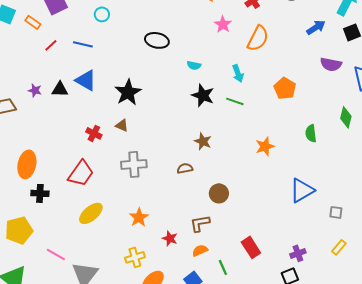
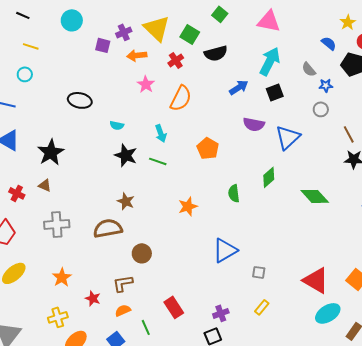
green diamond: (346, 117) -> (269, 177), turned 35
brown semicircle: (185, 168) -> (108, 228), size x1.8

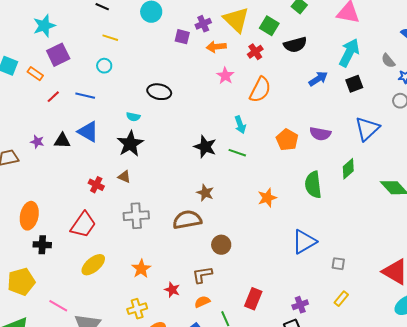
purple semicircle: (254, 124) -> (320, 134), moved
cyan semicircle: (117, 125) -> (133, 117), moved
green semicircle: (234, 193) -> (313, 185), size x1.5
red rectangle: (174, 307) -> (253, 299), turned 55

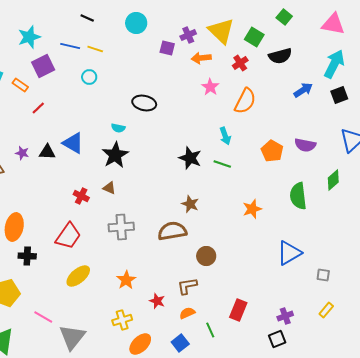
blue line: (85, 96) -> (70, 46), moved

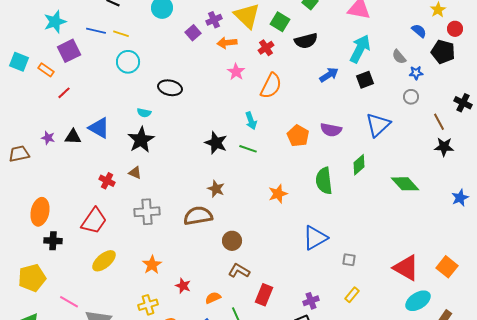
purple square: (167, 48) -> (193, 33), turned 35
cyan circle: (89, 77) -> (128, 62), moved, size x1.5
brown L-shape: (187, 286) -> (239, 271), moved, turned 40

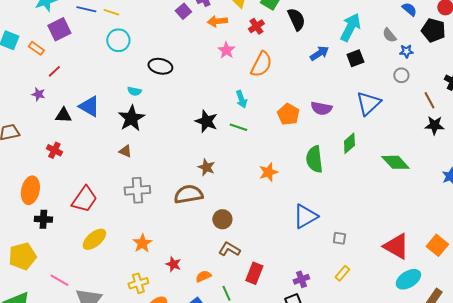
black semicircle: (306, 41) -> (296, 19), turned -100
purple star: (48, 138) -> (38, 94), moved
red cross: (107, 181) -> (54, 150), moved

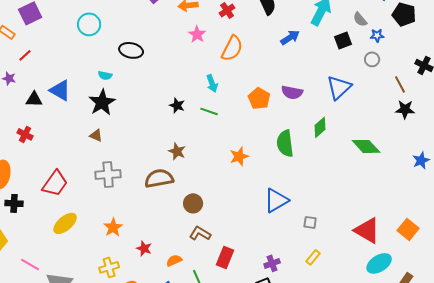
black square: (355, 58) -> (343, 40), moved
black star: (206, 121) -> (177, 105), size x0.7

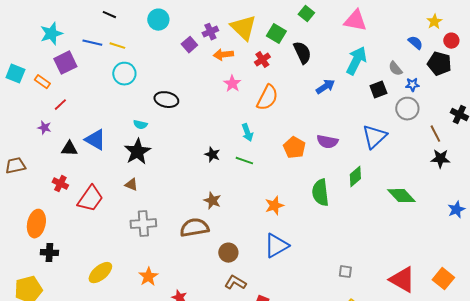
gray circle: (372, 59) -> (407, 109), size x1.5
red trapezoid: (55, 183) -> (90, 199), moved
blue triangle: (276, 200) -> (276, 246), moved

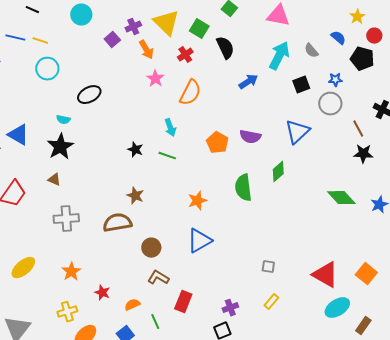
orange arrow: (223, 55) -> (146, 50), turned -114
gray semicircle: (395, 69) -> (311, 51), moved
black ellipse: (166, 100) -> (89, 95), turned -40
green diamond: (401, 196) -> (341, 198), moved

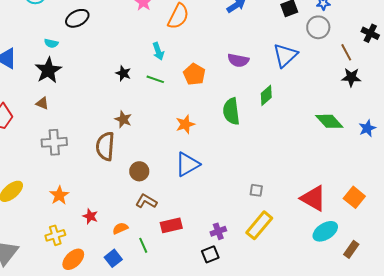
orange pentagon: (217, 143) -> (194, 74), moved
brown semicircle: (117, 223) -> (105, 146), turned -76
red rectangle: (183, 302) -> (171, 225), turned 55
yellow rectangle: (271, 302) -> (259, 225), size x1.8

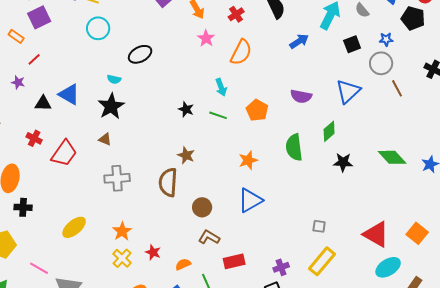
brown line: (346, 52) -> (397, 88), moved
black star: (351, 77) -> (343, 162), moved
yellow cross: (55, 235) -> (122, 258), moved, turned -30

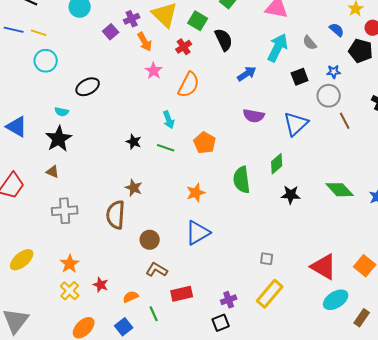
purple semicircle: (301, 96) -> (254, 116), moved

